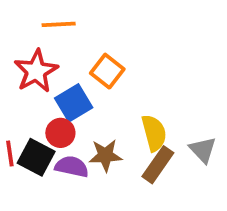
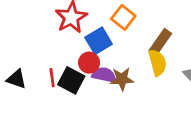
brown rectangle: (158, 165) -> (160, 42), moved
purple semicircle: (72, 167) -> (104, 75), moved

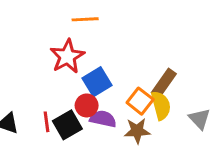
orange square: (123, 17) -> (140, 101), moved
brown star: (122, 79) -> (137, 131), moved
black square: (71, 80) -> (67, 125), turned 32

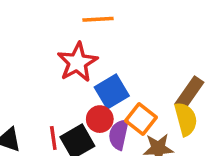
orange square: (140, 101) -> (141, 119), moved
purple semicircle: (103, 119) -> (119, 135), turned -90

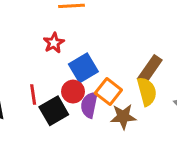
red star: (77, 62) -> (54, 43), size x0.6
red line: (53, 138) -> (33, 94), moved

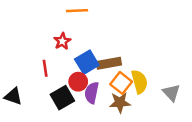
brown rectangle: (150, 69) -> (109, 63), moved, turned 45
orange square: (108, 92) -> (121, 83), moved
red line: (33, 94) -> (45, 68), moved

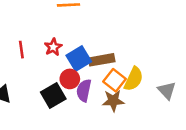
red star: (62, 41) -> (53, 47), moved
red line: (45, 68) -> (21, 50), moved
yellow semicircle: (139, 82) -> (134, 79), turned 40

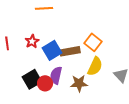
red circle: (70, 79) -> (45, 83), moved
orange square: (114, 80) -> (93, 42), moved

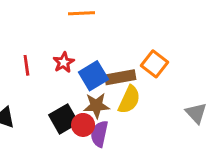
yellow semicircle: (95, 66) -> (129, 100), moved
purple semicircle: (56, 75) -> (99, 134), moved
brown star: (79, 83) -> (96, 106), moved

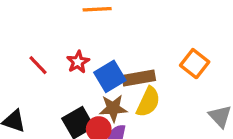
orange square: (154, 64) -> (195, 64), moved
red line: (26, 65) -> (38, 65), turned -36

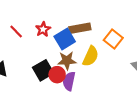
orange square: (195, 64) -> (113, 39), moved
brown rectangle: (139, 78) -> (80, 28), moved

